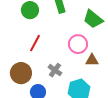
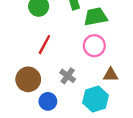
green trapezoid: (93, 19) -> (95, 17), moved, turned 130
brown triangle: (92, 60) -> (111, 75), moved

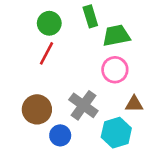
red line: (44, 45) -> (47, 53), moved
gray cross: (68, 76) -> (83, 105), size x1.5

